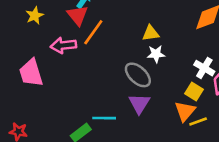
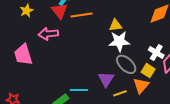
orange line: (93, 32) -> (81, 15), moved, turned 45
white star: (156, 54) -> (119, 41), size x1.5
gray ellipse: (138, 75) -> (126, 64), moved
yellow line: (198, 122) -> (120, 93), moved

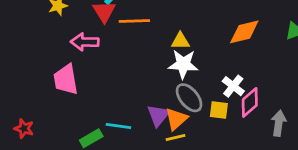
pink trapezoid: (23, 55) -> (66, 80), moved
yellow square: (148, 71) -> (219, 110), turned -32
orange triangle: (141, 85) -> (176, 119), moved

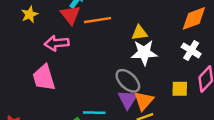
white cross: (233, 86) -> (191, 50), moved
gray ellipse: (189, 98) -> (128, 81), moved

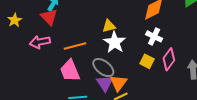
orange line: (98, 20) -> (75, 46), moved
white star: (144, 53) -> (115, 42), turned -30
pink trapezoid: (44, 78) -> (70, 71), moved
yellow square: (180, 89) -> (147, 61), moved, turned 32

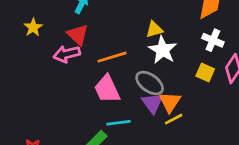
red triangle: (49, 17) -> (78, 35), moved

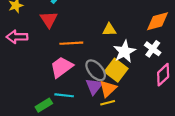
white star: (163, 50) -> (124, 52), moved
pink arrow: (67, 54) -> (17, 37), moved
yellow square: (205, 73) -> (116, 70), moved, size x1.5
pink trapezoid: (107, 89) -> (61, 67), turned 65

